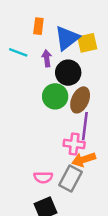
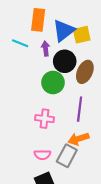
orange rectangle: (38, 26) -> (38, 20), size x1.5
brown ellipse: (80, 100) -> (85, 72), moved
pink cross: (74, 144) -> (45, 119), moved

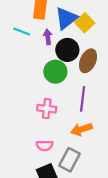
yellow square: (82, 35) -> (85, 23), turned -30
gray rectangle: (67, 156) -> (70, 160), moved

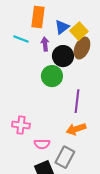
blue triangle: (66, 18) -> (62, 27), size x0.7
brown ellipse: (88, 61) -> (82, 48), moved
pink cross: (47, 109) -> (21, 125), moved

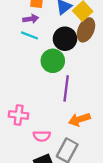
cyan line: (21, 39) -> (30, 35), moved
purple arrow: (45, 44) -> (31, 19), moved, turned 88
purple line: (77, 101) -> (66, 88), moved

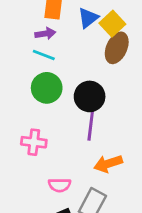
black circle: (65, 39) -> (90, 96), moved
green circle: (53, 61) -> (47, 88), moved
pink cross: (19, 115) -> (34, 142), moved

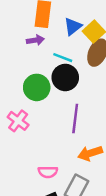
cyan line: (44, 55) -> (63, 58), moved
black circle: (90, 96) -> (65, 77), moved
pink cross: (34, 142) -> (18, 121), moved, turned 30

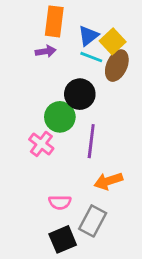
cyan line: (63, 58) -> (91, 57), moved
green circle: (37, 87) -> (60, 117), moved
pink cross: (18, 121) -> (41, 144), moved

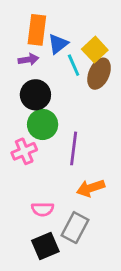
blue triangle: (88, 36) -> (58, 44), moved
cyan line: (91, 57) -> (74, 65), turned 45
black circle: (80, 94) -> (35, 95), moved
pink cross: (41, 144) -> (24, 151), turned 30

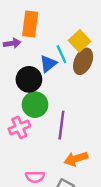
blue triangle: (58, 44) -> (48, 64), moved
purple arrow: (28, 59) -> (12, 43), moved

